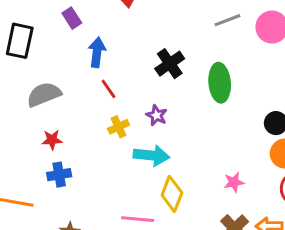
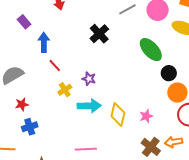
black cross: (170, 64) -> (99, 34), moved
green ellipse: (220, 83) -> (151, 50), moved, turned -30
yellow diamond: (172, 194) -> (118, 114), moved

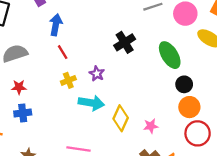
black cross: (99, 34) -> (125, 42), moved

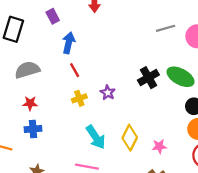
black cross: (125, 42) -> (148, 78), moved
green ellipse: (170, 55) -> (180, 77), turned -32
cyan arrow: (91, 103) -> (96, 137), moved, turned 45

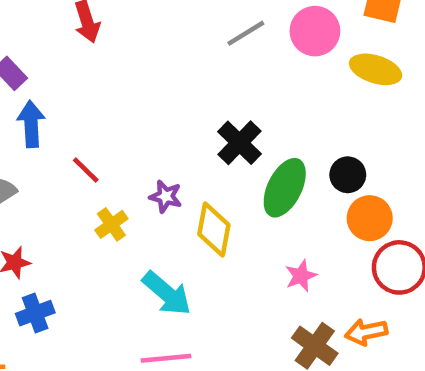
blue arrow: (69, 43) -> (31, 124), moved
green ellipse: (180, 77) -> (285, 188), moved, turned -76
yellow diamond: (130, 138) -> (214, 229), moved

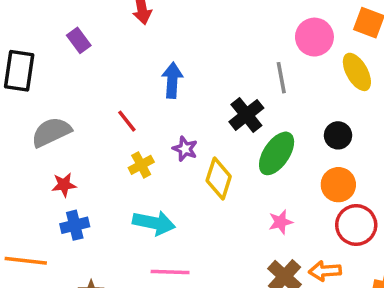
gray line: (246, 33) -> (281, 78), moved, turned -76
yellow ellipse: (376, 69) -> (357, 72), turned 36
blue arrow: (31, 124) -> (172, 80), moved
black circle: (348, 175) -> (338, 135), moved
cyan arrow: (167, 293) -> (154, 223), moved, turned -36

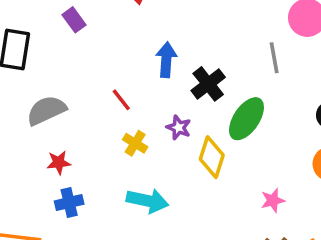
black cross: (246, 115) -> (208, 84), moved
green ellipse: (277, 153) -> (246, 119), moved
yellow cross: (141, 165) -> (135, 143), turned -30

